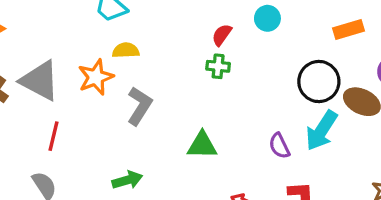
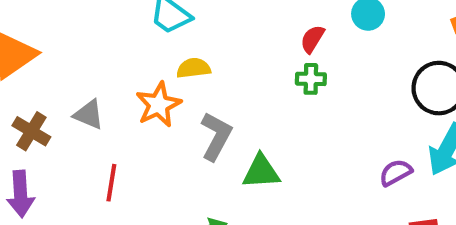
gray triangle: (40, 81) -> (89, 115), size x0.6
green triangle: (202, 145) -> (261, 172), moved
purple semicircle: (279, 146) -> (396, 173), turned 92

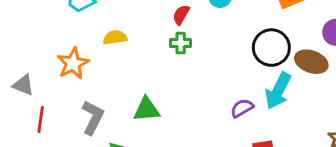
yellow semicircle: (194, 68) -> (115, 37), moved
gray triangle: (89, 115) -> (23, 85), moved
gray L-shape: (216, 136) -> (93, 117), moved

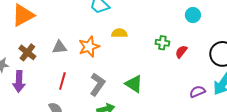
red semicircle: (181, 15) -> (181, 52), moved
gray triangle: (23, 85) -> (60, 47), moved, turned -35
green triangle: (147, 109) -> (134, 84), turned 30

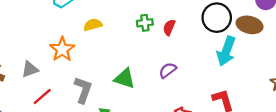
gray triangle: (60, 47) -> (30, 69), moved
red line: (62, 81) -> (42, 97), turned 48
purple semicircle: (197, 92) -> (168, 70), moved

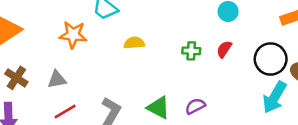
red semicircle: (169, 27) -> (224, 49), moved
orange star: (62, 49) -> (73, 35), moved, turned 30
purple semicircle: (168, 70) -> (195, 106), moved

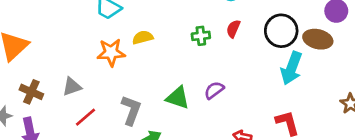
orange star: (73, 35) -> (111, 52), moved

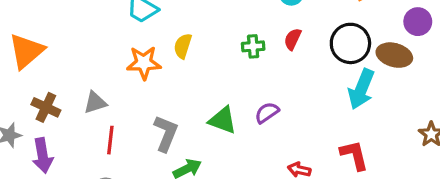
yellow semicircle: (143, 37) -> (183, 46), turned -60
red line: (85, 117) -> (110, 140), turned -45

